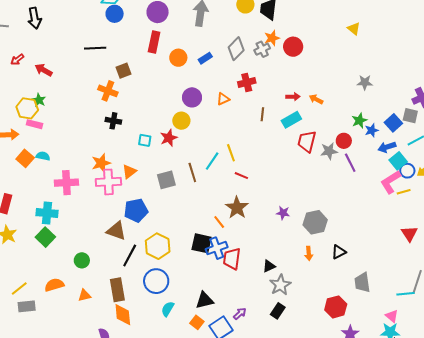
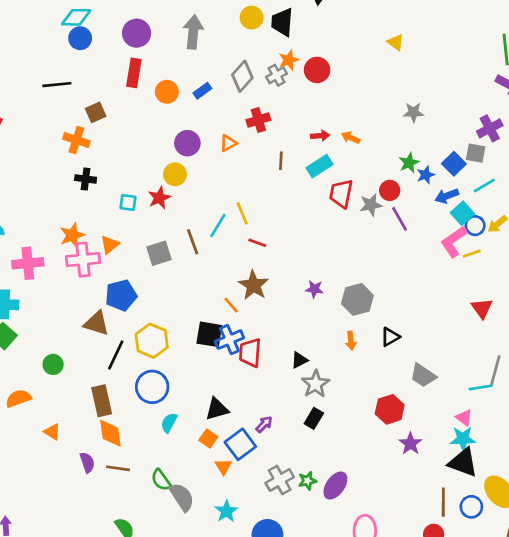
gray trapezoid: (362, 282) -> (423, 375), turned -45
orange triangle: (84, 295) -> (52, 432), moved, turned 48

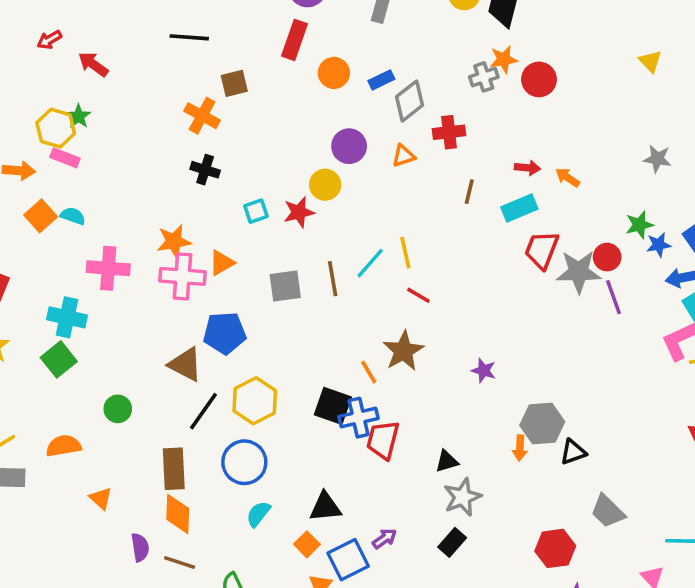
gray diamond: (242, 76) -> (410, 101), moved
cyan square: (128, 203) -> (256, 211), turned -36
gray star: (371, 205) -> (579, 272), size x1.4
gray hexagon: (357, 299) -> (542, 424), moved

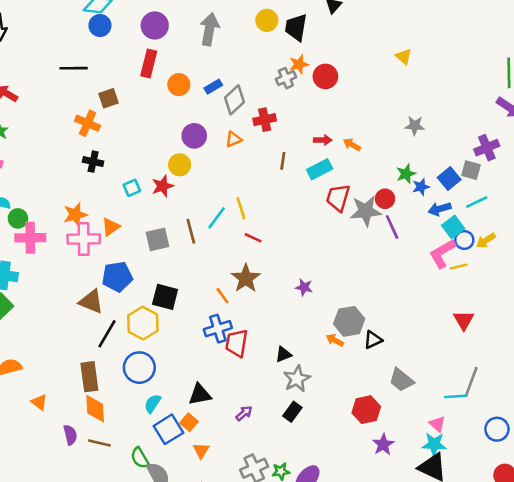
black square: (333, 406) -> (165, 297), moved
green circle: (118, 409) -> (18, 218), moved
orange arrow: (520, 448) -> (335, 340), turned 120
blue square: (348, 560) -> (168, 429), moved

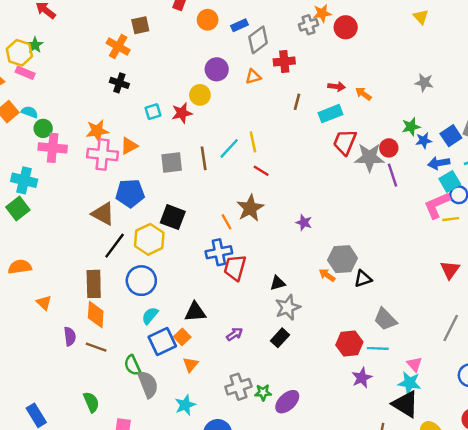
cyan line: (456, 396) -> (378, 348), moved

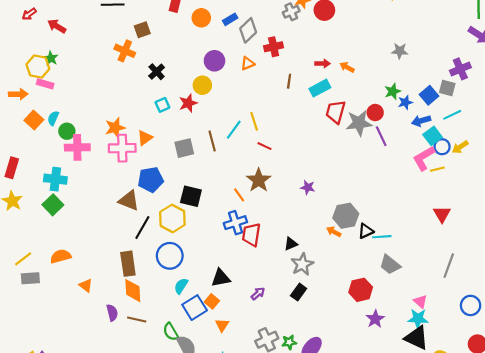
black cross: (119, 83) -> (157, 72), moved, turned 35
cyan semicircle: (30, 112) -> (53, 118), turned -80
cyan line: (378, 348) -> (382, 237), moved

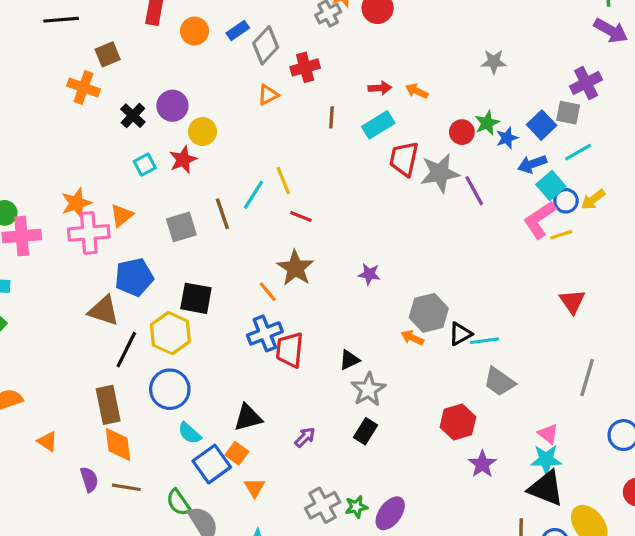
purple circle: (214, 61) -> (172, 106), moved
red circle: (375, 113) -> (462, 132), moved
cyan semicircle: (181, 286) -> (189, 433), turned -77

